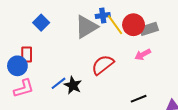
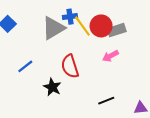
red semicircle: (103, 65) -> (70, 66), turned -70
blue line: (59, 83) -> (25, 66), moved
black star: (73, 85) -> (52, 87), moved

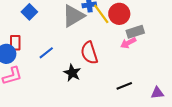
gray rectangle: (117, 30) -> (135, 32), moved

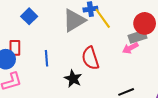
red circle: (119, 14) -> (145, 23), moved
blue line: (46, 53) -> (46, 58), turned -56

